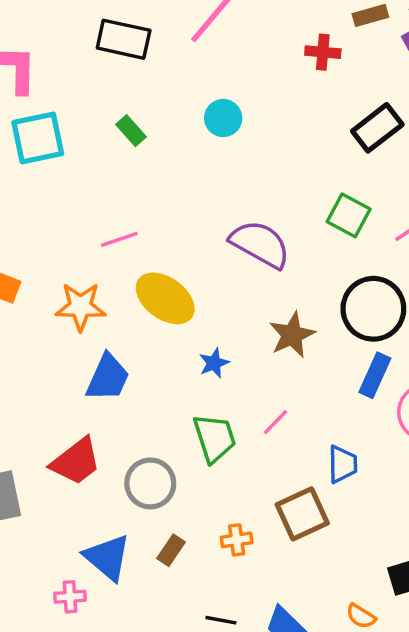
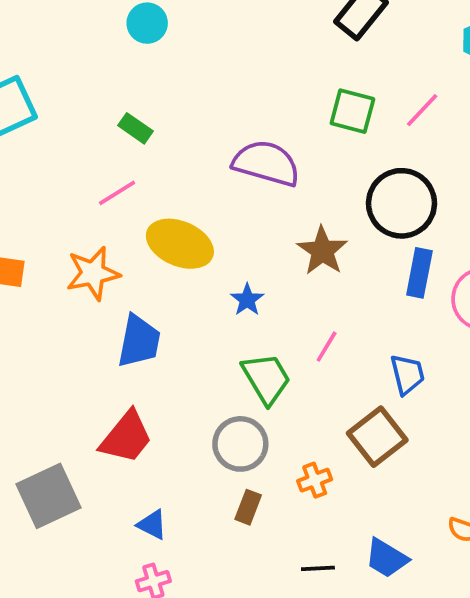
cyan circle: (223, 118) -> (147, 23), moved
green rectangle: (131, 131) -> (136, 128), moved
gray circle: (150, 483) -> (240, 444), moved
blue triangle: (107, 557) -> (152, 525), moved, size x0.6

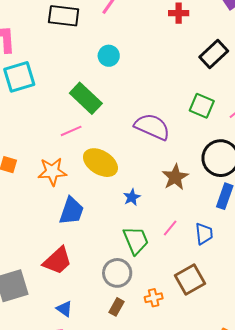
cyan circle: (147, 23) -> (109, 56), moved
green rectangle: (136, 128) -> (86, 98), size x1.8
blue trapezoid: (407, 374) -> (204, 234), moved

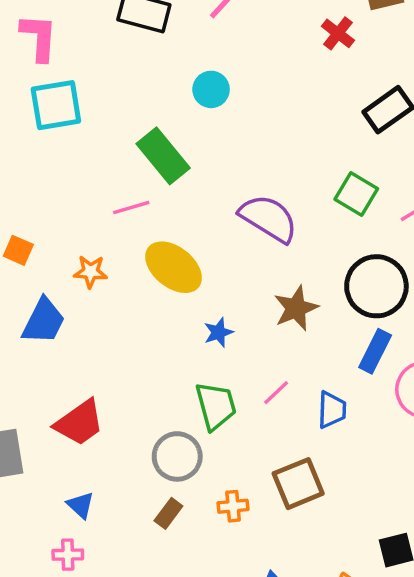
red cross: (179, 13) -> (338, 33), turned 30
orange star: (52, 172) -> (91, 272), size x0.7
blue trapezoid: (71, 211) -> (43, 321), moved

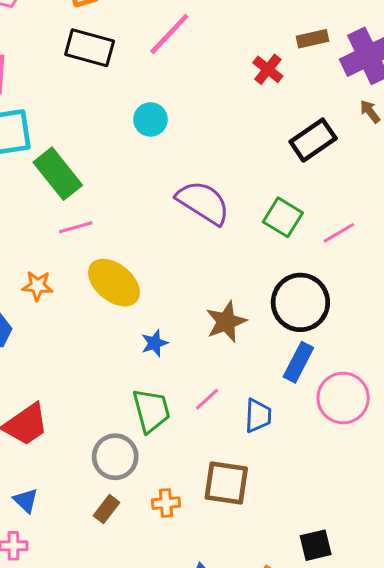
green rectangle: (163, 156) -> (58, 174), moved
purple semicircle: (269, 218) -> (203, 202), moved
brown square: (298, 484) -> (226, 483), turned 30

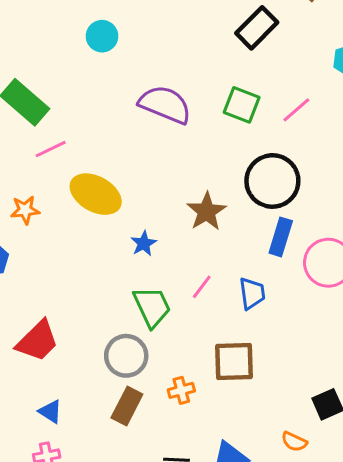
brown rectangle: (107, 509) -> (127, 406), size x1.4

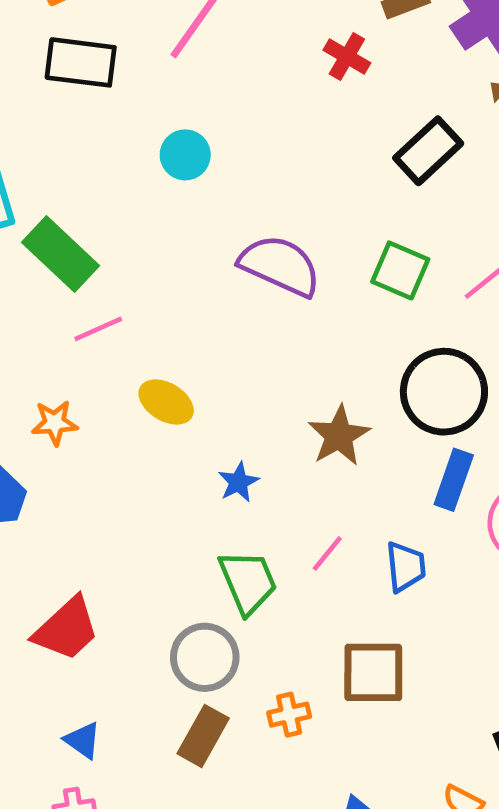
yellow ellipse: (96, 194) -> (166, 402), size x0.7

